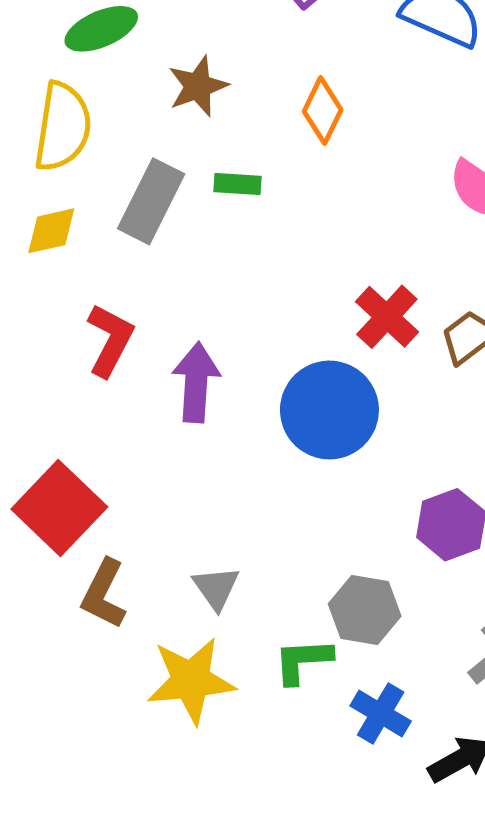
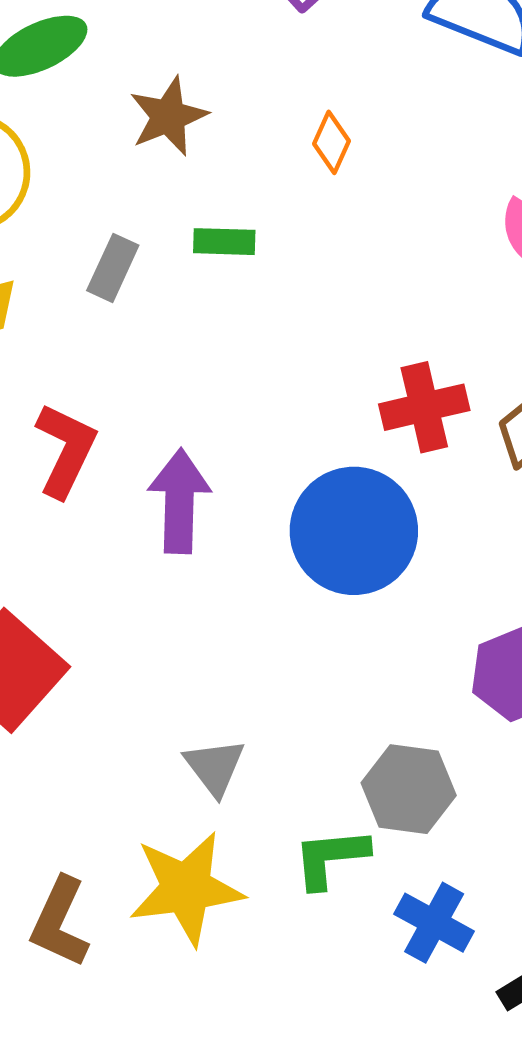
orange diamond: (323, 111) -> (331, 142), size x0.7
gray rectangle: (151, 201) -> (113, 268), size x0.6
red cross: (387, 317) -> (424, 407), turned 36
brown L-shape: (104, 594) -> (60, 922), moved

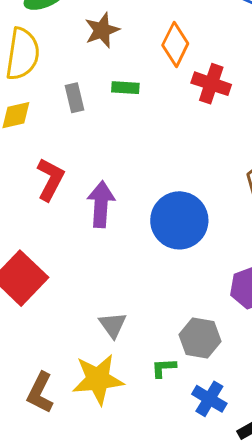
orange diamond: (331, 142) -> (175, 44), size x1.6
gray rectangle: (113, 268) -> (75, 98), turned -40
red cross: (424, 407) -> (211, 84), moved, turned 30
green L-shape: (331, 858) -> (164, 368), size x0.7

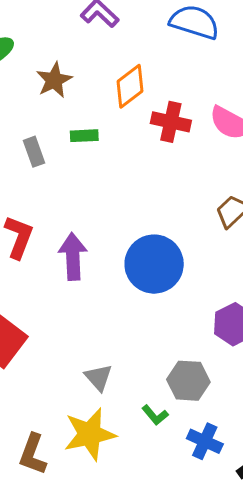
orange diamond: (175, 44) -> (130, 86), turned 33
green L-shape: (164, 368) -> (155, 415), turned -120

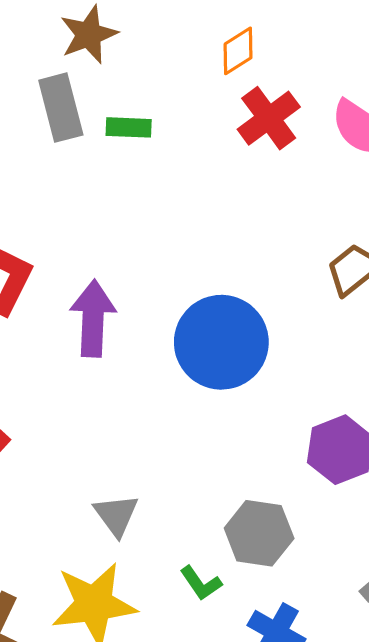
orange diamond: (130, 86) -> (238, 51), moved, size x0.7
red cross: (171, 122) -> (269, 118), turned 36
gray rectangle: (34, 152) -> (61, 108), moved, size x1.4

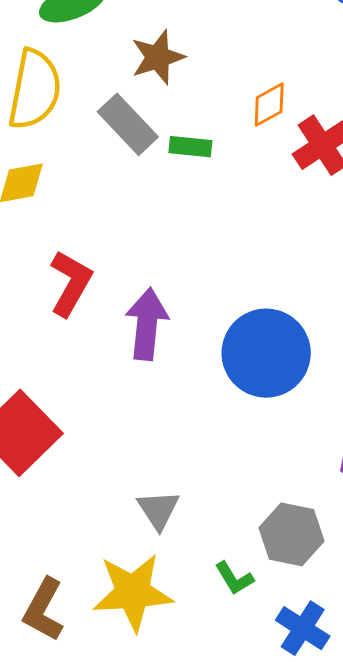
orange diamond: (238, 51) -> (269, 105), moved
gray rectangle: (61, 108) -> (128, 124), turned -32

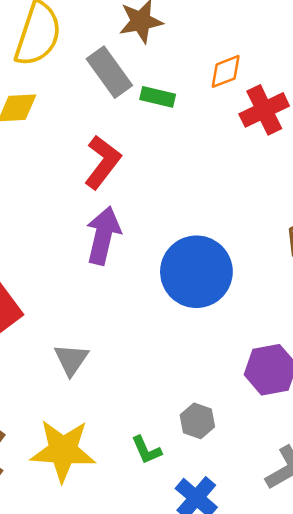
red L-shape: (71, 283) -> (103, 162), moved
gray triangle: (158, 510) -> (71, 360), moved
gray hexagon: (292, 534) -> (197, 421), size x0.7

